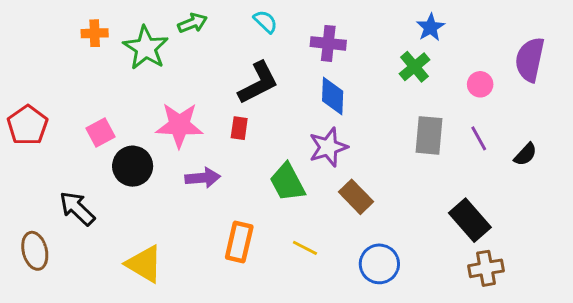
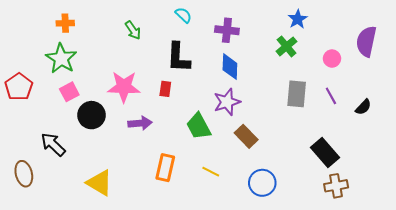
green arrow: (192, 23) -> (133, 30), moved, turned 78
green star: (146, 48) -> (61, 59), moved
black L-shape: (258, 83) -> (178, 58), turned 120

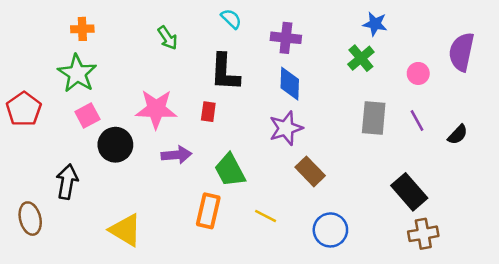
blue star: (298, 19) -> (375, 24), turned -30
green trapezoid: (199, 126) -> (230, 170), moved
black arrow: (53, 144) -> (67, 182), turned 56

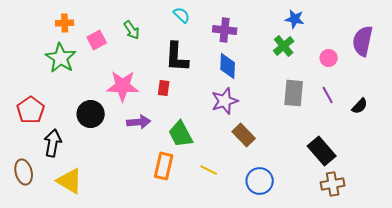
red pentagon: (24, 109) -> (31, 110), moved
pink square: (87, 115) -> (97, 40), moved
yellow triangle: (126, 230) -> (70, 181), moved

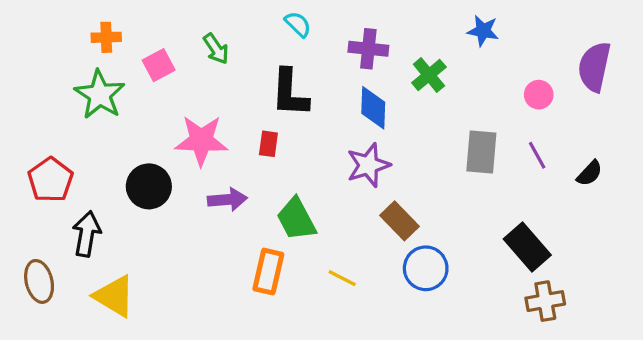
green cross: (284, 46) -> (429, 75), moved
blue circle: (260, 181) -> (426, 268), moved

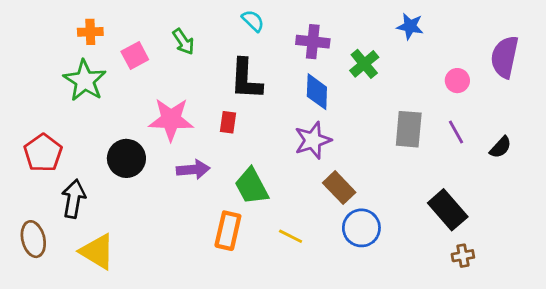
brown cross: (545, 301) -> (463, 256), size x0.7

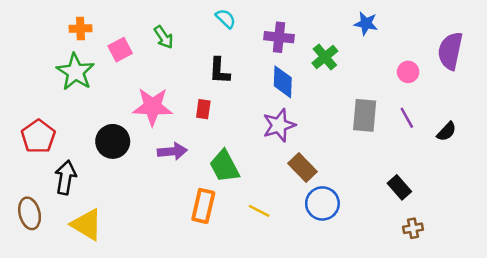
black L-shape: (246, 79) -> (219, 71), size x0.7
black rectangle: (448, 210) -> (399, 187), size x0.7

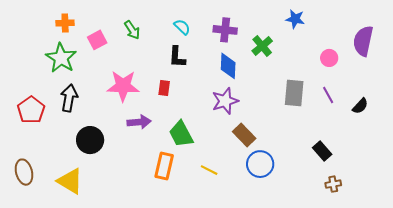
cyan semicircle: (226, 19) -> (182, 27), moved
black circle: (113, 141) -> (90, 140), moved
black arrow: (66, 177) -> (69, 98), moved

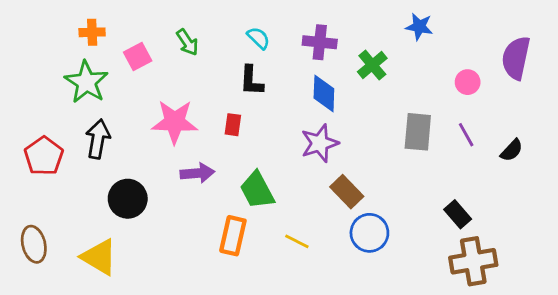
brown cross: (333, 184) -> (473, 261), size x2.0

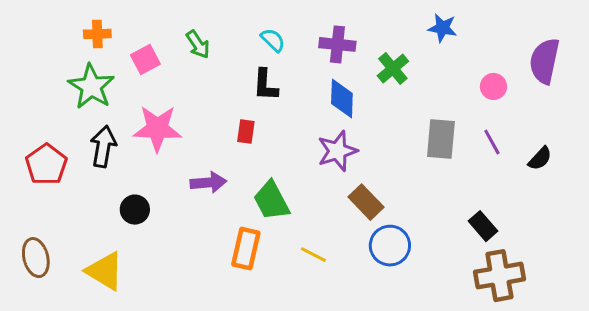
pink star: (175, 122) -> (157, 128), moved
black circle: (128, 199) -> (135, 210), size x0.7

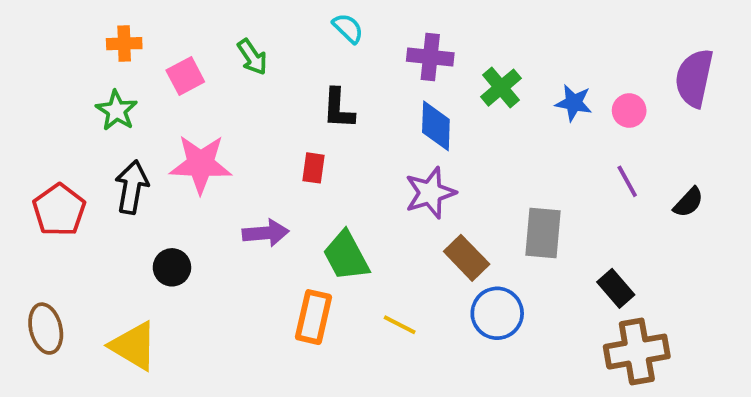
blue star: (442, 28) -> (574, 103), moved
cyan semicircle: (273, 40) -> (348, 28), moved
green star: (91, 86) -> (117, 111), size x0.7
gray rectangle: (441, 139) -> (543, 233), moved

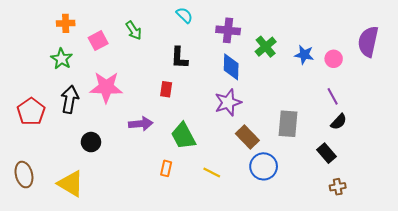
black semicircle: (688, 202) -> (339, 122), moved
orange rectangle: (314, 317) -> (166, 168), size x0.6
brown cross: (637, 352) -> (338, 187), size x0.5

